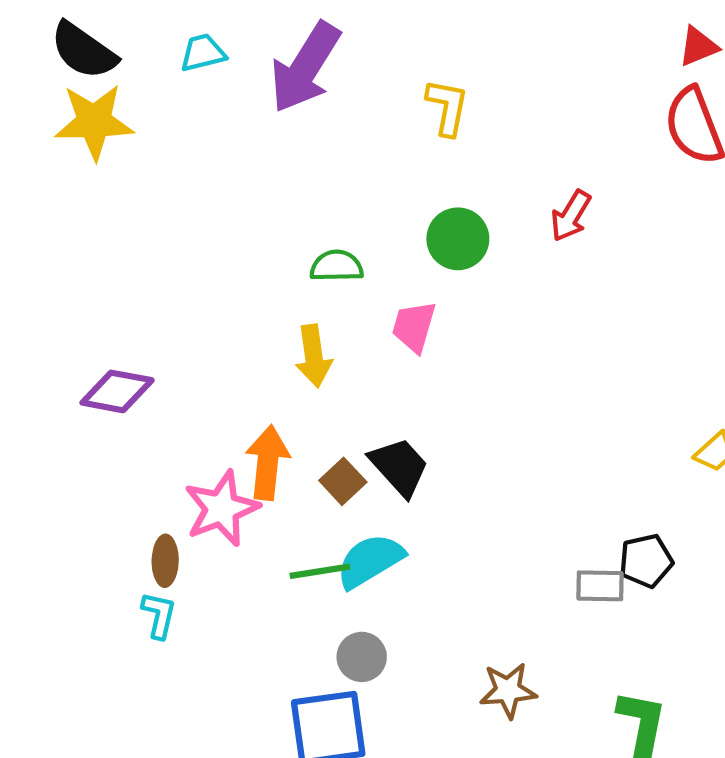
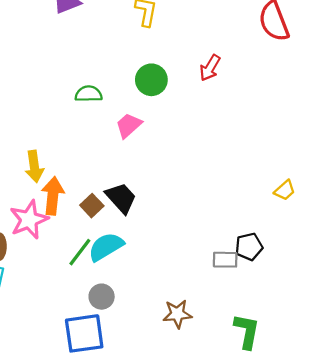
pink trapezoid: (414, 327) -> (129, 125), turned 32
yellow arrow: (314, 356) -> (34, 166), moved
green line: (320, 571) -> (80, 252), turned -44

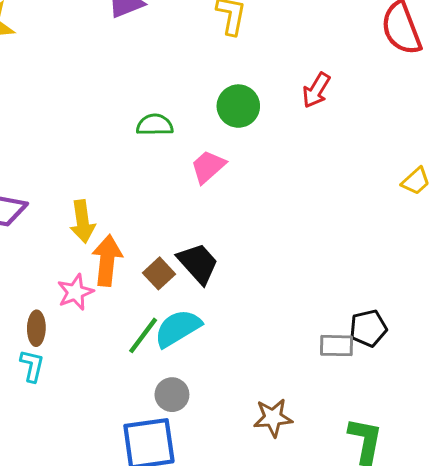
yellow trapezoid: (285, 190) -> (416, 181), moved
pink star: (29, 220) -> (75, 292), size x0.7

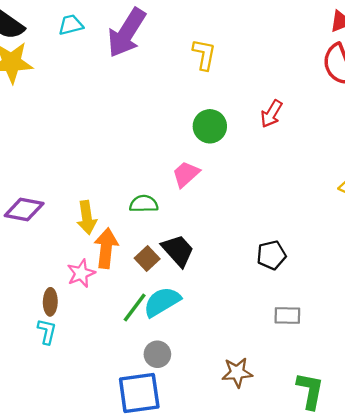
green semicircle: (155, 125) -> (144, 204), moved
black pentagon: (368, 328) -> (271, 255), moved

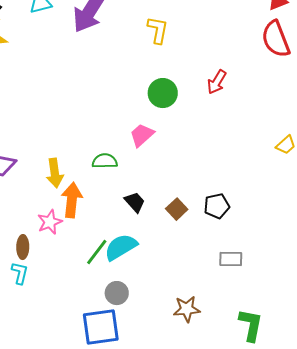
black trapezoid: (178, 251) -> (135, 202), size x0.7
brown square: (147, 259) -> (177, 209), moved

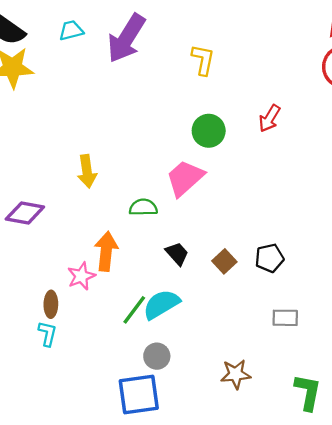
pink trapezoid: (142, 135) -> (185, 178), size x1.4
yellow arrow: (55, 173) -> (87, 171), moved

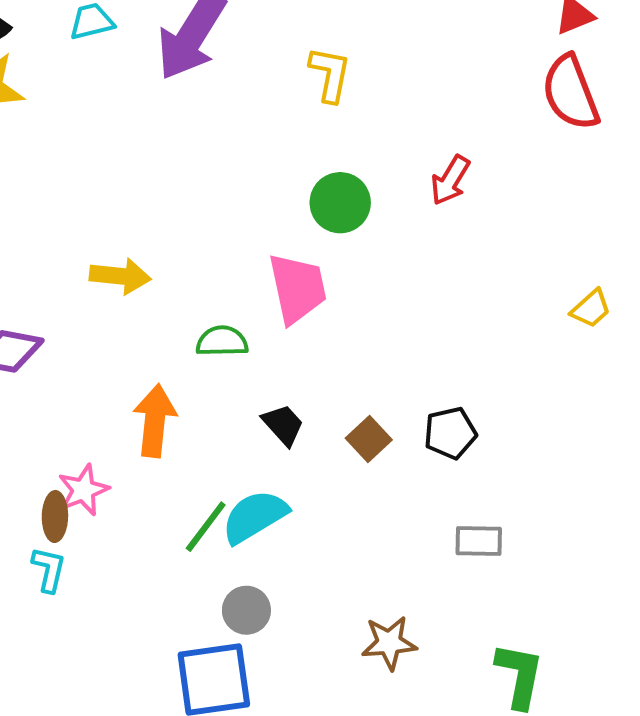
yellow arrow: (87, 171) -> (120, 276), turned -76
pink trapezoid: (185, 178) -> (297, 288), turned 120
pink star: (81, 276) -> (83, 490), moved

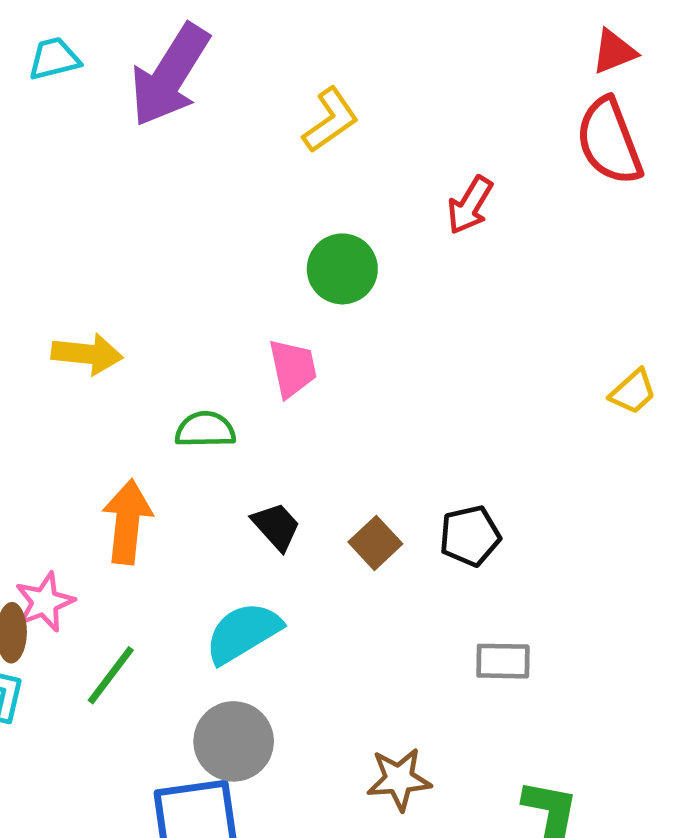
yellow L-shape: (330, 74) -> (330, 120), turned 44
red arrow: (450, 180) -> (470, 205), moved
pink trapezoid: (297, 288) -> (293, 368), size x0.7
green line: (206, 527) -> (111, 675), moved
gray circle: (246, 610) -> (234, 741), size x1.4

